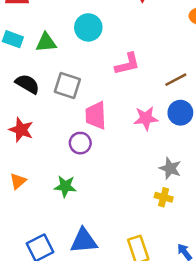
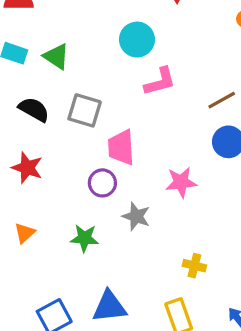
cyan circle: (88, 27) -> (137, 40), moved
green triangle: (46, 42) -> (56, 56), turned 40
pink star: (146, 118) -> (181, 182), moved
gray star: (170, 168) -> (136, 216), moved
yellow cross: (164, 197) -> (194, 266), moved

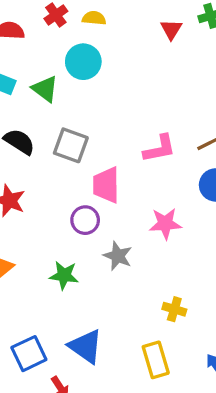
cyan circle: (137, 40) -> (83, 62), moved
pink L-shape: (160, 82) -> (159, 149), moved
blue triangle: (109, 307) -> (86, 346), turned 39

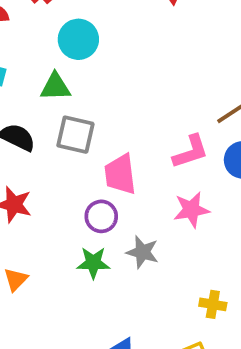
green triangle: (45, 89) -> (55, 87), moved, turned -32
pink L-shape: (159, 149) -> (191, 152), moved
green star: (64, 275) -> (93, 263), moved

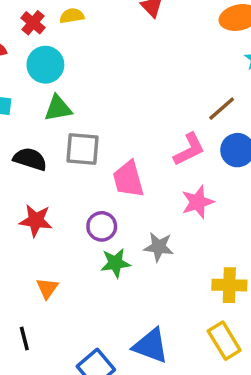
cyan circle: (78, 39) -> (45, 65), moved
purple circle: (101, 216) -> (102, 226), moved
yellow cross: (213, 304) -> (229, 285), size x1.4

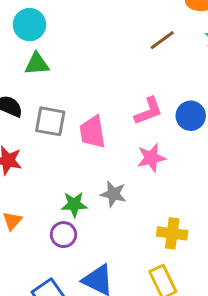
brown line: (222, 109) -> (162, 40), moved
gray square: (82, 149) -> (50, 121), moved
purple circle: (102, 226) -> (63, 235), moved

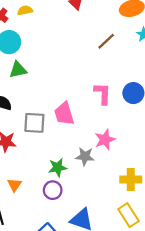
pink L-shape: (148, 111) -> (103, 94), turned -60
gray square: (50, 121) -> (34, 123), moved
pink star: (151, 158) -> (105, 140), moved

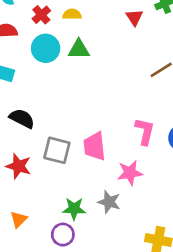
green triangle: (18, 70) -> (79, 49), moved
pink star: (105, 140) -> (130, 173), moved

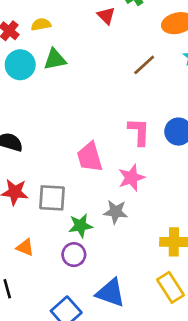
gray square: (57, 150) -> (52, 198), moved
orange triangle: (19, 219) -> (25, 247), turned -42

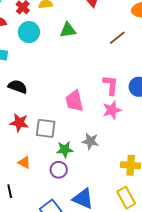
green triangle: (55, 59) -> (68, 30), moved
pink star: (131, 178) -> (112, 110), moved

